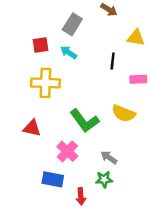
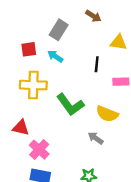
green L-shape: (85, 121) -> (70, 105), moved
pink cross: (67, 151) -> (39, 150), moved
gray arrow: (109, 157) -> (96, 138), moved

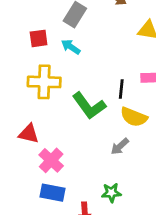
black line: (97, 64) -> (121, 89), moved
gray arrow: (96, 138) -> (120, 146), turned -77

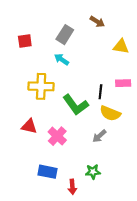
red square: (39, 38) -> (25, 41), moved
pink cross: (51, 160) -> (57, 136), moved

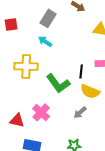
red triangle: (29, 126) -> (17, 120), moved

